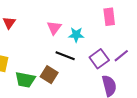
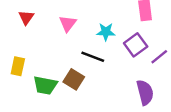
pink triangle: (54, 28) -> (68, 23), moved
purple square: (99, 59) -> (136, 45), moved

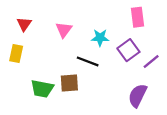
yellow rectangle: (18, 66) -> (16, 54), moved
brown square: (74, 79) -> (69, 83), turned -36
purple semicircle: (145, 92) -> (137, 95), turned -140

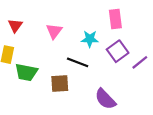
pink rectangle: (137, 17) -> (115, 19), moved
green trapezoid: (42, 89) -> (26, 72), moved
purple semicircle: (137, 95) -> (105, 99), moved, turned -70

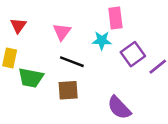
pink rectangle: (115, 19) -> (115, 18), moved
black line: (78, 62) -> (72, 62), moved

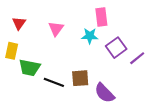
black line: (72, 62) -> (54, 82), moved
brown square: (68, 90) -> (80, 78), moved

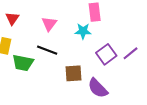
purple square: (116, 48) -> (106, 54), moved
black line: (54, 82) -> (47, 50), moved

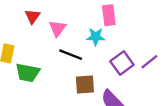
red triangle: (12, 18) -> (32, 16), moved
black line: (47, 50) -> (71, 55), moved

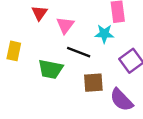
green trapezoid: (28, 73) -> (50, 69), moved

